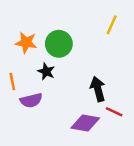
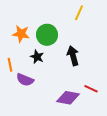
yellow line: (112, 25) -> (79, 13), moved
black arrow: (98, 89) -> (73, 56), moved
purple semicircle: (31, 100) -> (25, 80), turned 36

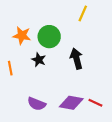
purple semicircle: (25, 80) -> (37, 104), moved
red line: (91, 89) -> (95, 103), moved

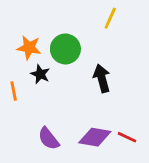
black star: (39, 60) -> (40, 74), moved
purple semicircle: (37, 104) -> (49, 139), turned 30

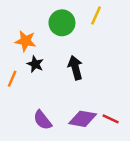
green circle: (65, 49) -> (62, 23), moved
black arrow: (102, 78) -> (75, 68), moved
orange line: (14, 91) -> (12, 79), turned 35

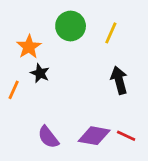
yellow line: (96, 15) -> (111, 33), moved
orange star: (25, 41) -> (29, 47), turned 30
black arrow: (75, 68) -> (119, 80), moved

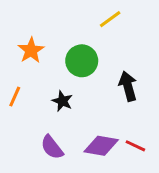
green circle: (71, 26) -> (82, 61), moved
yellow line: (111, 33) -> (110, 19), moved, turned 30
black star: (40, 73) -> (62, 101), moved

